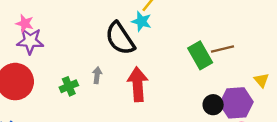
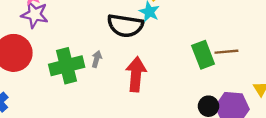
black semicircle: (120, 38) -> (125, 26), turned -56
green cross: (69, 86) -> (67, 66), size x1.8

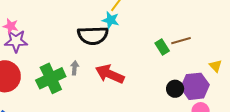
green rectangle: (203, 55) -> (162, 47), size x0.7
red arrow: (136, 74) -> (110, 74), turned -60

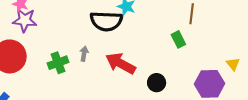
brown line: (181, 41) -> (192, 14), moved, turned -72
green cross: (51, 78) -> (58, 63), size x0.7
black circle: (175, 89) -> (157, 83), moved

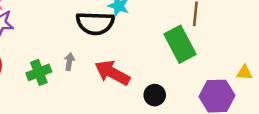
green rectangle: (178, 39) -> (180, 44), size x1.8
yellow triangle: (233, 64) -> (244, 73), turned -48

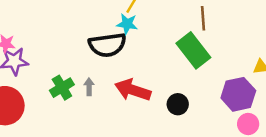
green cross: (39, 72) -> (62, 88), moved

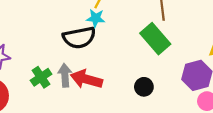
gray arrow: (89, 87) -> (65, 75), size x1.5
red arrow: (133, 90) -> (86, 79), moved

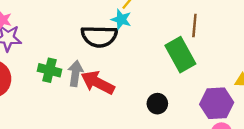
green cross: (41, 77) -> (49, 70), turned 36

